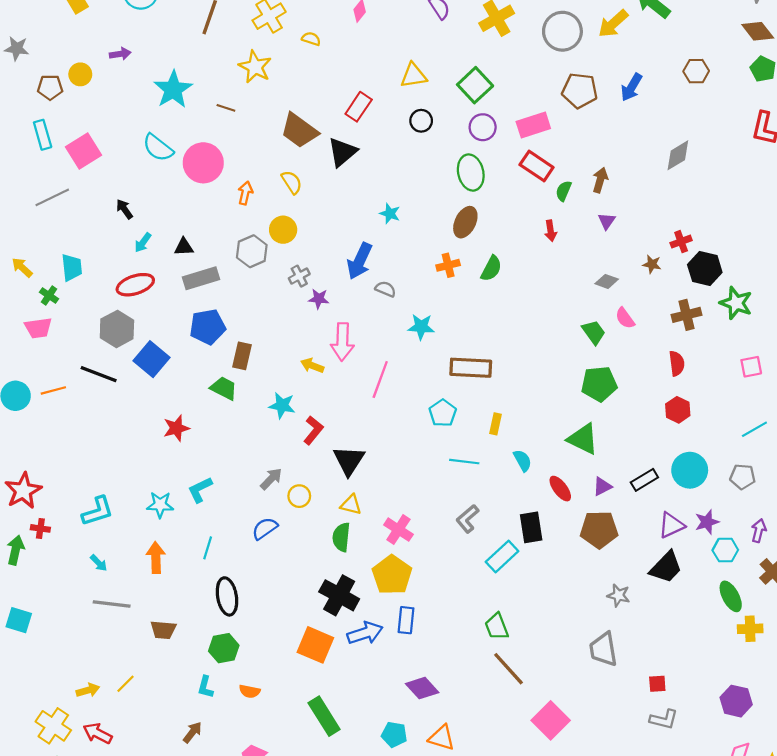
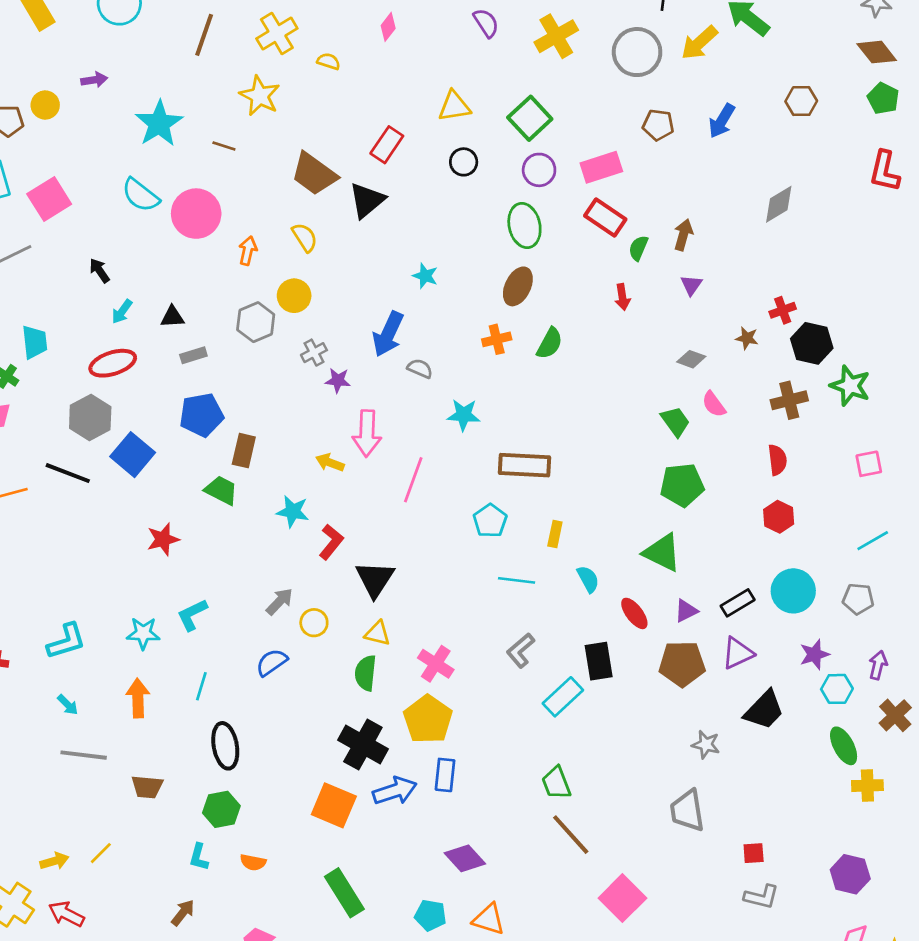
brown pentagon: (580, 91) -> (658, 125), size x0.7
gray rectangle: (201, 278) -> (193, 355), size x0.6
purple triangle: (671, 525) -> (738, 653), moved

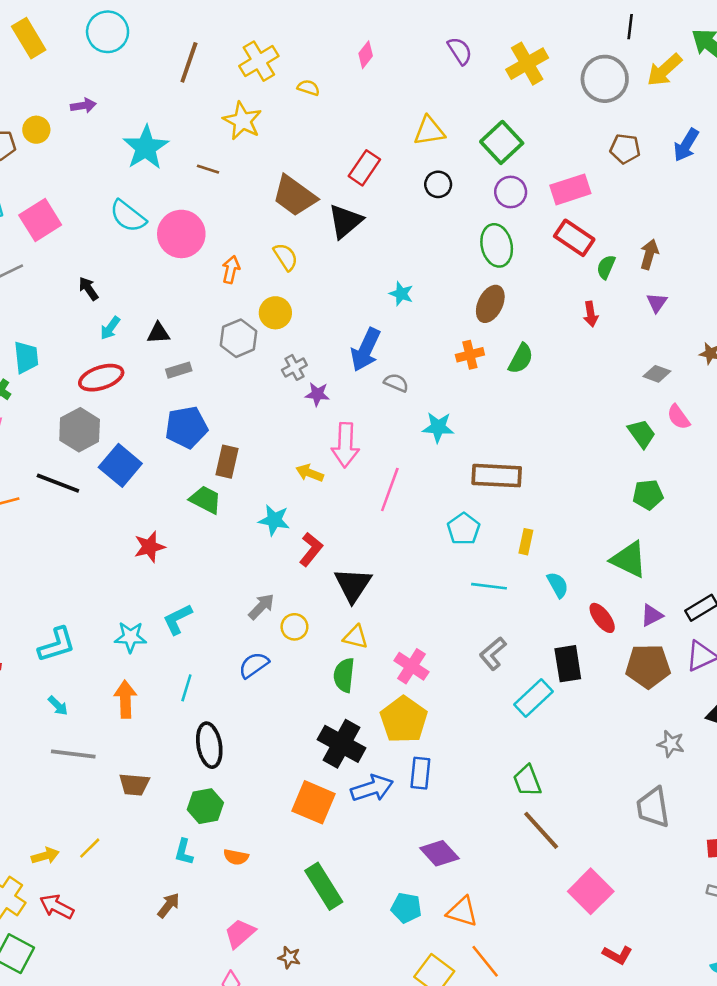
green pentagon: (682, 485) -> (648, 495), size x0.7

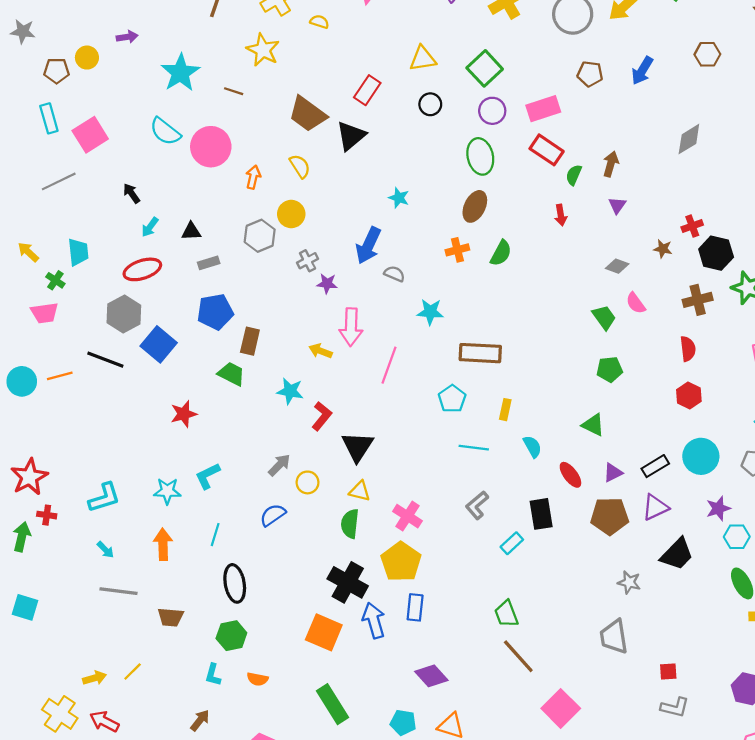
green triangle: (629, 559) -> (593, 425), size x0.7
cyan rectangle: (533, 698) -> (512, 543), size x0.7
blue arrow: (372, 788) -> (374, 620), turned -88

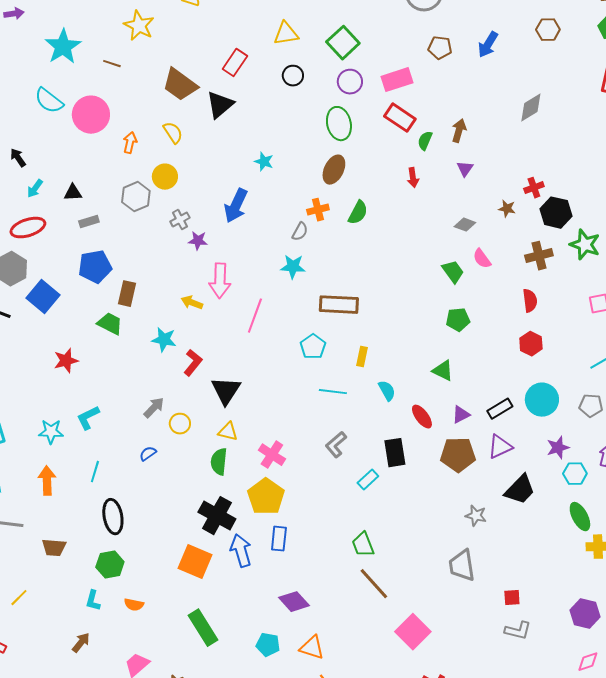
gray semicircle: (394, 274) -> (300, 232), moved, turned 96
blue semicircle: (273, 515) -> (148, 454), size x0.7

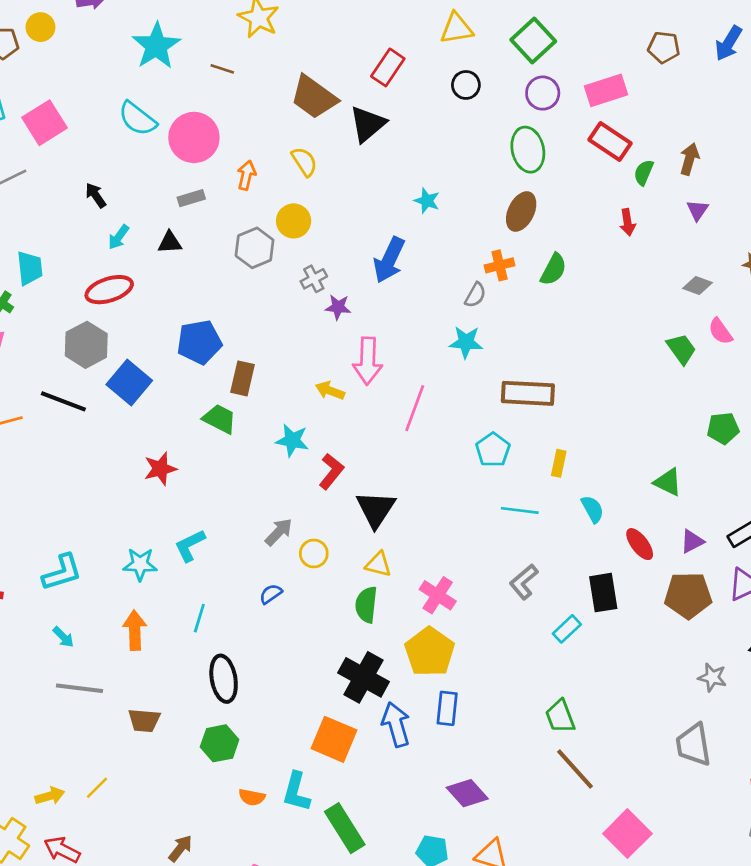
gray rectangle: (89, 222) -> (191, 198), moved
green pentagon: (458, 320) -> (723, 428), moved
cyan L-shape: (93, 601) -> (296, 792), moved, size x1.4

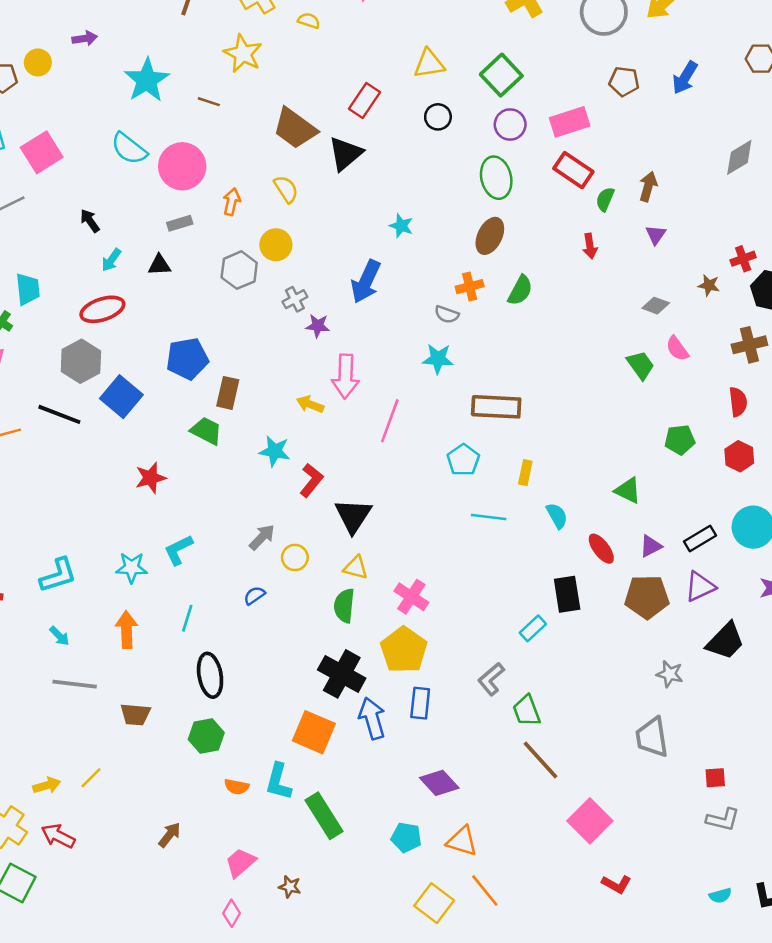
gray semicircle: (475, 295) -> (447, 314), turned 80
gray L-shape: (524, 582) -> (491, 679), moved

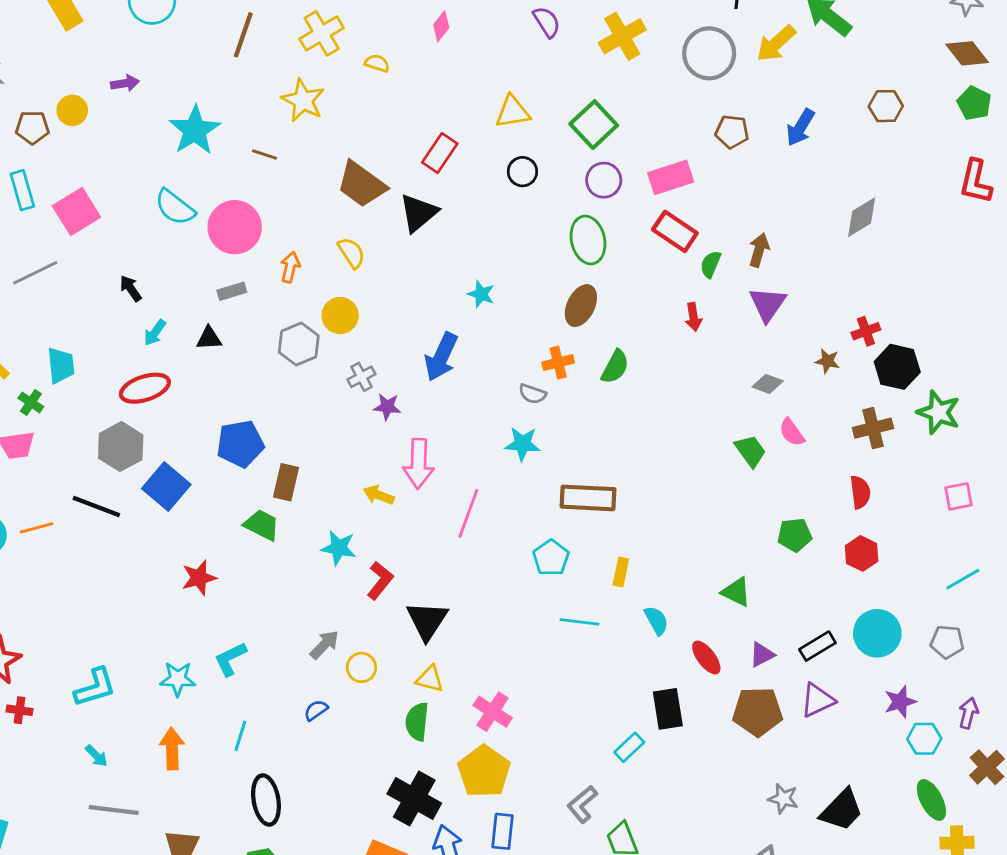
purple triangle: (656, 235) -> (768, 304), size x1.6
black trapezoid: (725, 641) -> (842, 810), moved

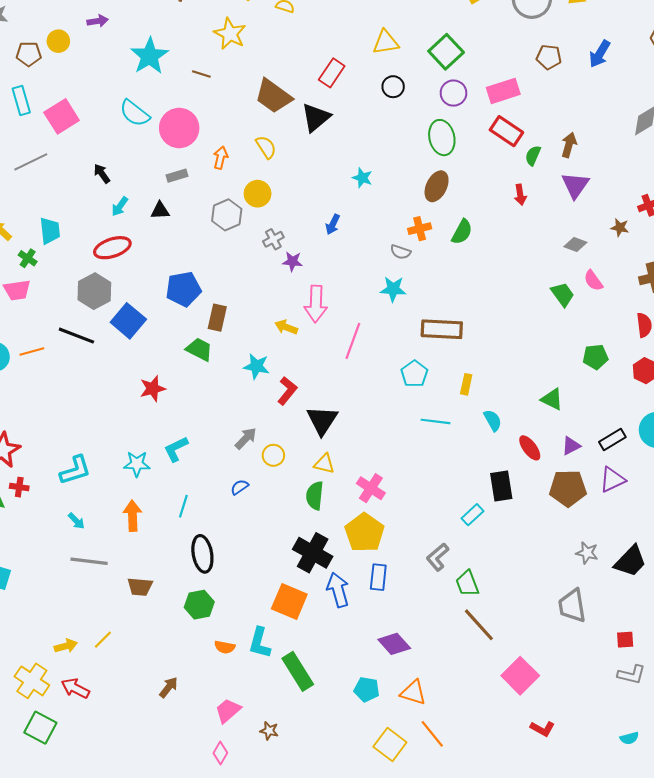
blue arrow: (441, 357) -> (333, 224), size x0.6

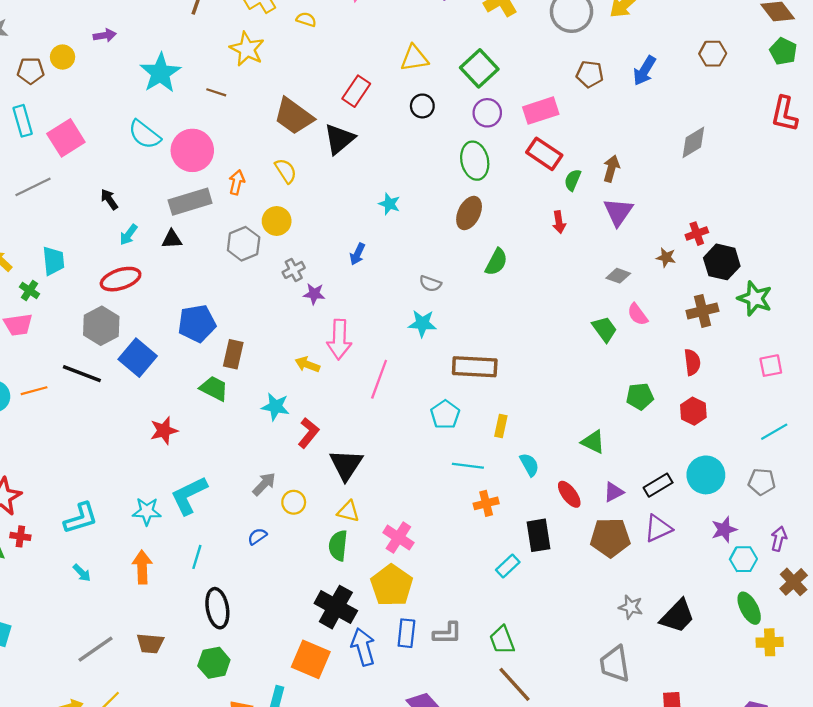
gray rectangle: (177, 176) -> (190, 202), size x1.8
orange cross: (420, 229) -> (486, 503), moved
cyan L-shape: (176, 449) -> (189, 495), size x1.4
gray L-shape: (438, 557) -> (447, 633), moved, turned -140
gray line: (89, 561) -> (96, 649), moved, turned -42

